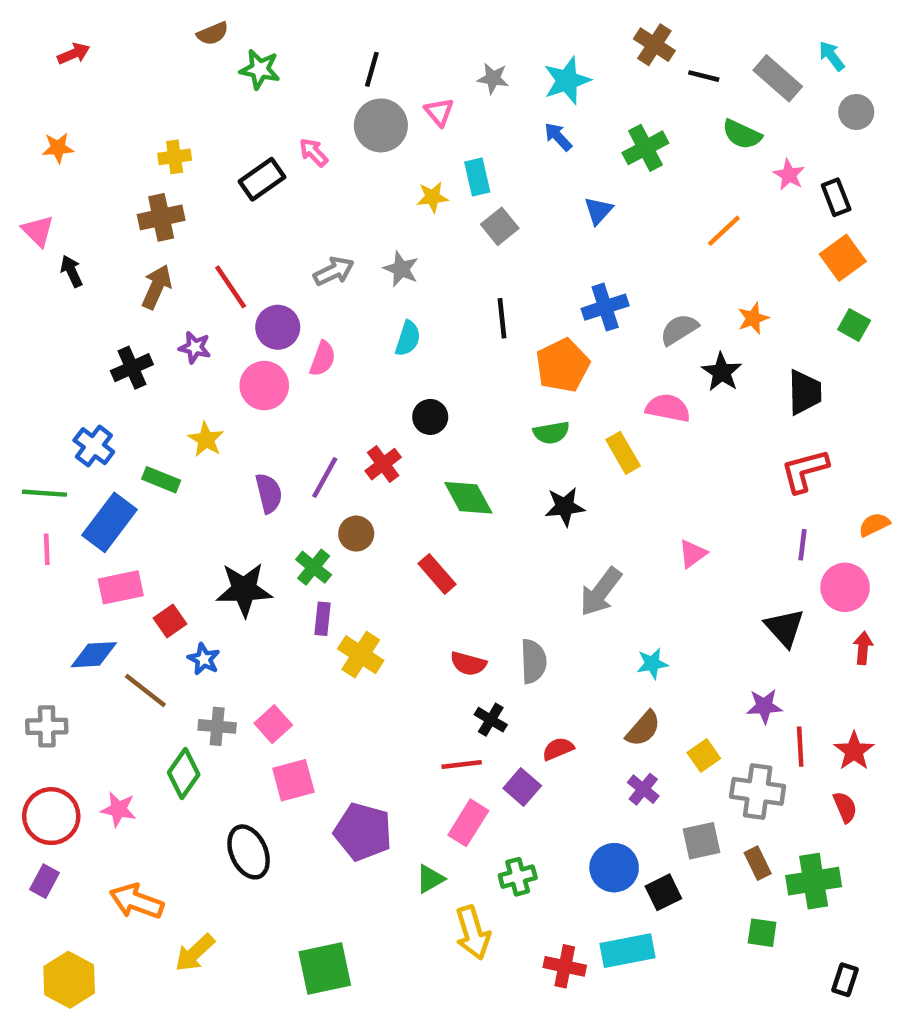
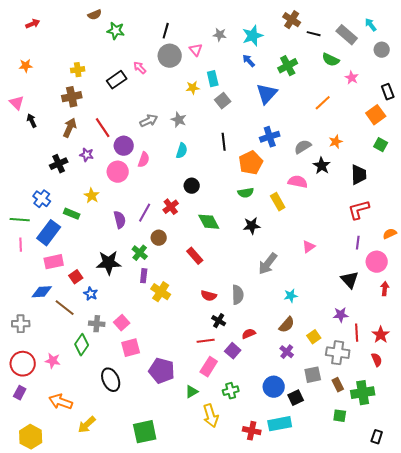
black rectangle: (836, 197) -> (388, 92), moved
blue triangle: (598, 211) -> (267, 94), size x1.6

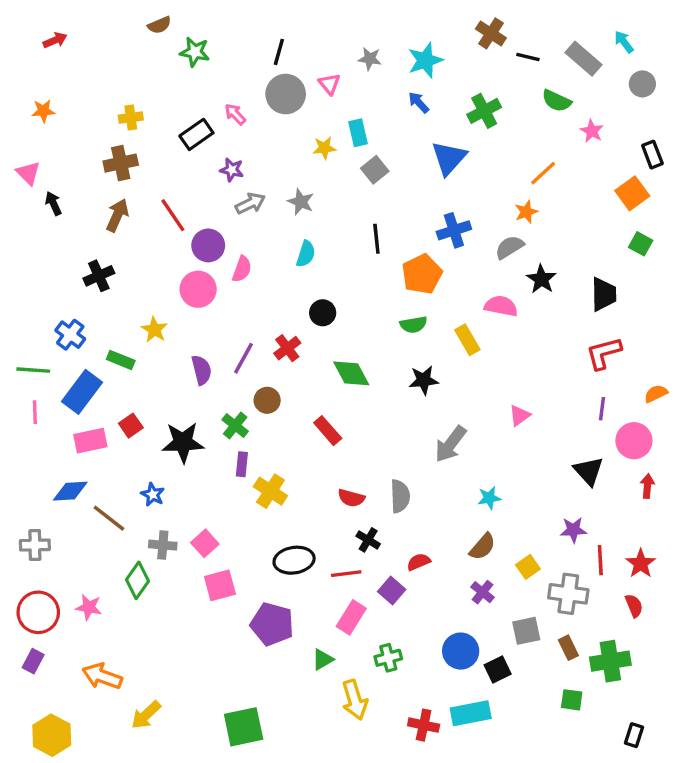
orange star: (336, 142) -> (526, 212), moved
purple star: (87, 155) -> (232, 170), moved
red square: (76, 277) -> (131, 426), moved
black ellipse: (111, 380) -> (294, 560), moved, turned -75

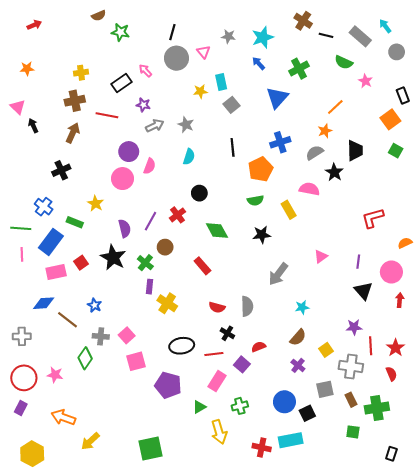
red line: (173, 215) -> (107, 115), moved, turned -45
black trapezoid: (604, 294) -> (355, 151), moved
purple line: (602, 409) -> (358, 262), moved
black star: (183, 442) -> (113, 257), moved, turned 30

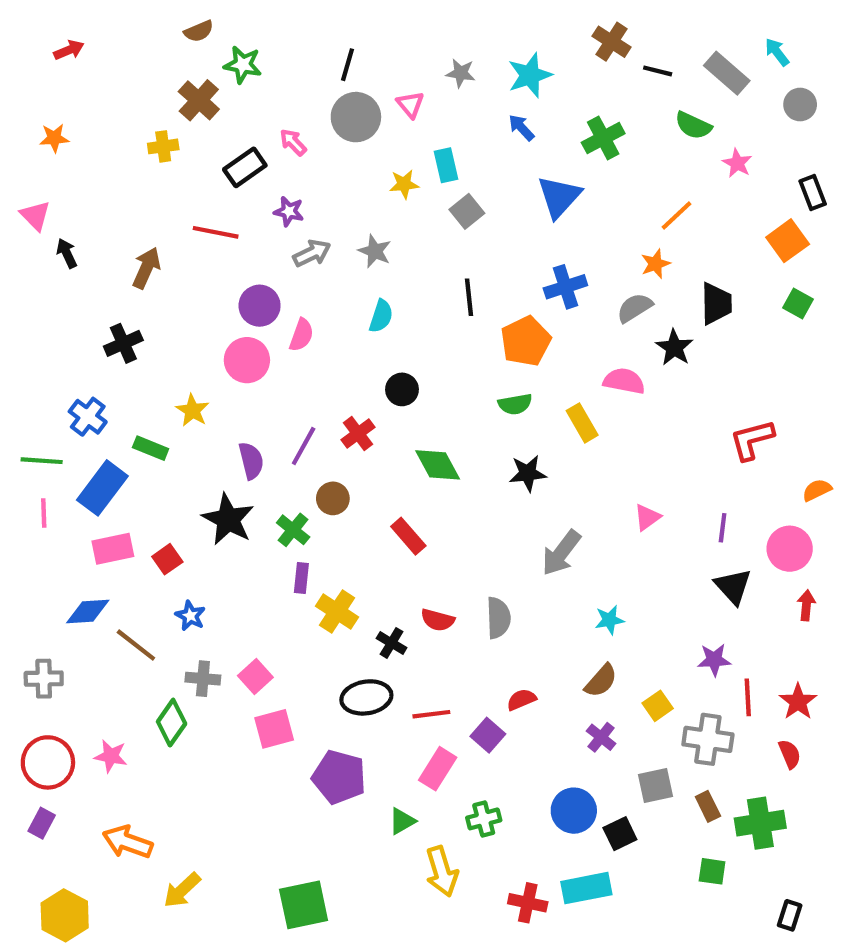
brown cross: (75, 101) -> (199, 100), moved, turned -36
red square: (81, 263) -> (167, 559), moved
black cross: (227, 333) -> (392, 643), moved

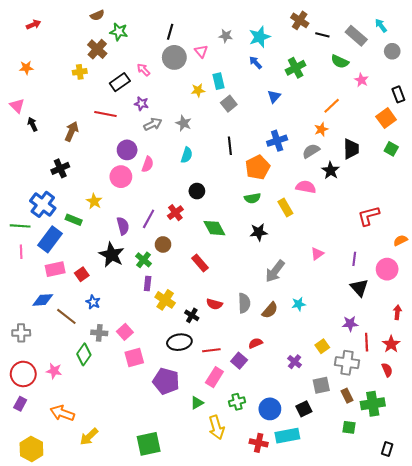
blue triangle: (559, 197) -> (274, 96), size x0.6
blue cross: (88, 417) -> (43, 204), size x1.4
red arrow: (806, 605) -> (397, 312), moved
brown semicircle: (601, 681) -> (270, 310), moved
blue circle: (574, 811) -> (270, 409), moved

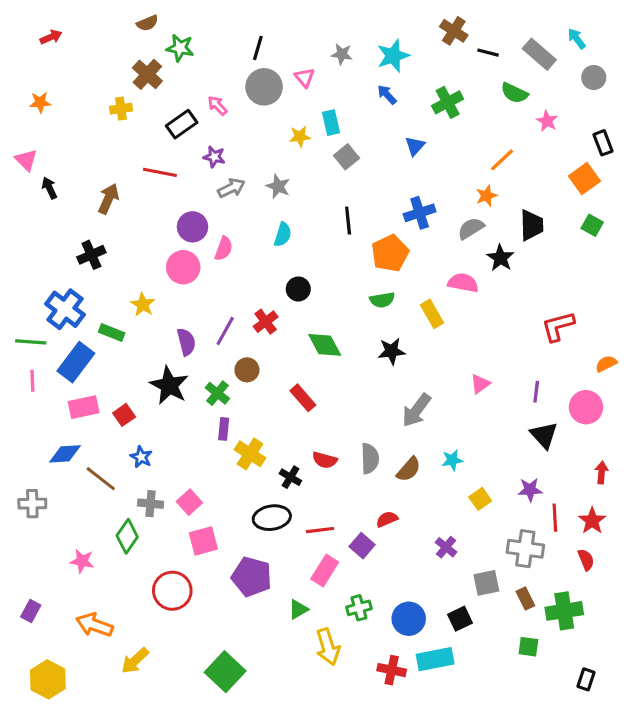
yellow square: (322, 346) -> (480, 499), moved
red circle: (23, 374) -> (172, 591), moved
green square: (149, 444) -> (225, 672), turned -35

